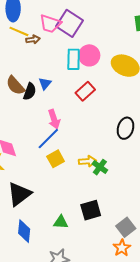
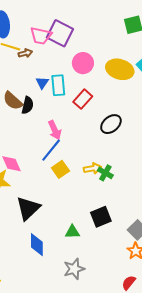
cyan rectangle: (74, 59) -> (58, 85), moved
blue triangle: (45, 84) -> (42, 83), moved
black ellipse: (125, 128) -> (111, 124), moved, turned 40

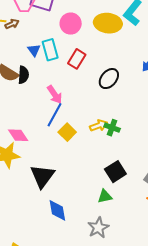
green triangle: (72, 232) -> (105, 196), moved

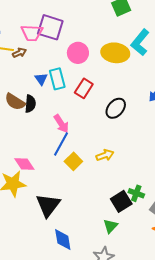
green cross: (112, 128) -> (136, 193), moved
green triangle: (105, 196) -> (110, 226), turned -35

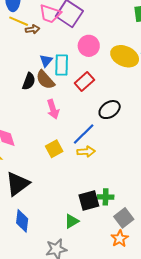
brown semicircle: (15, 102) -> (45, 80), moved
blue line: (61, 144) -> (84, 134), moved
green cross: (136, 193) -> (106, 197), turned -35

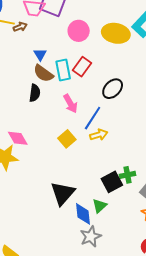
cyan rectangle: (62, 65) -> (63, 70), moved
black semicircle: (29, 81) -> (35, 93), moved
pink arrow: (53, 109) -> (70, 104), moved
black triangle: (18, 184) -> (63, 193), moved
blue diamond: (22, 221) -> (83, 214), moved

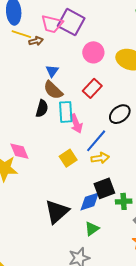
cyan rectangle: (63, 70) -> (66, 112), moved
black square: (112, 182) -> (104, 188), moved
blue diamond: (83, 214) -> (90, 201), moved, turned 70

